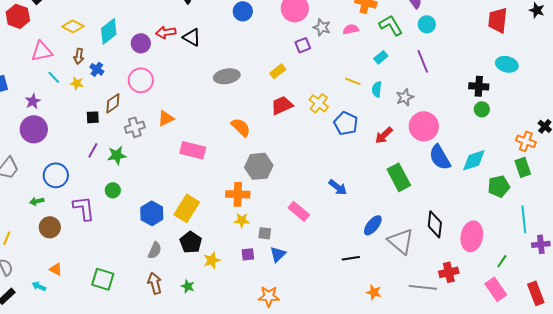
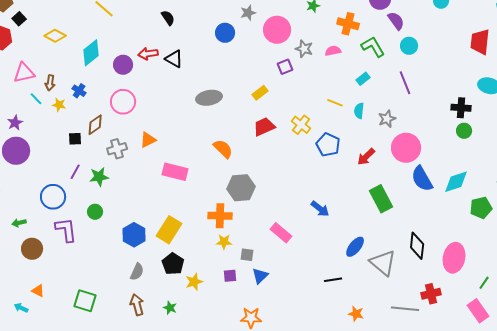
yellow diamond: (73, 26) -> (55, 36), moved
brown arrow: (79, 56) -> (50, 83), moved
blue circle: (56, 175) -> (53, 197), moved

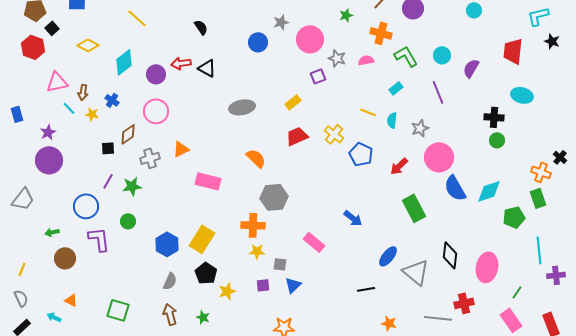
purple semicircle: (396, 21) -> (471, 68), moved, turned -114

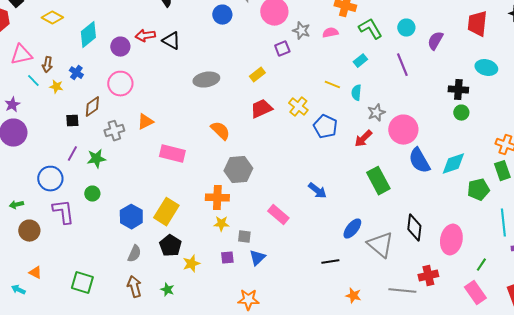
gray star: (420, 128) -> (376, 113), moved

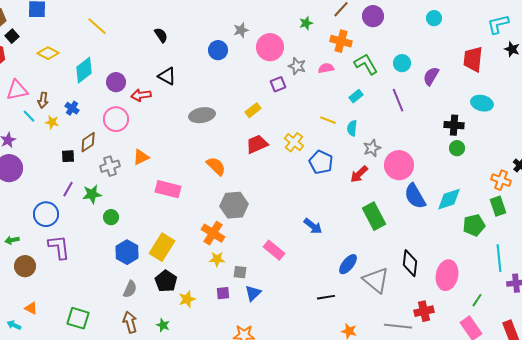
red arrow: (145, 36) -> (141, 95), moved
green circle: (92, 194) -> (111, 217), moved
orange cross: (217, 198) -> (213, 233), turned 30

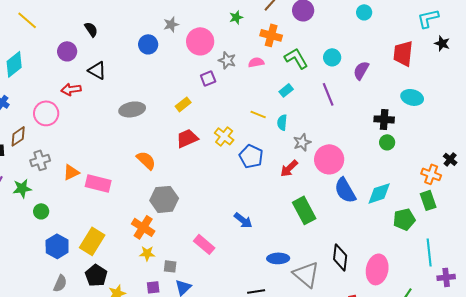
purple circle: (116, 82) -> (67, 51), moved
orange triangle: (141, 157) -> (71, 172), moved
blue ellipse: (348, 264) -> (278, 258), turned 50

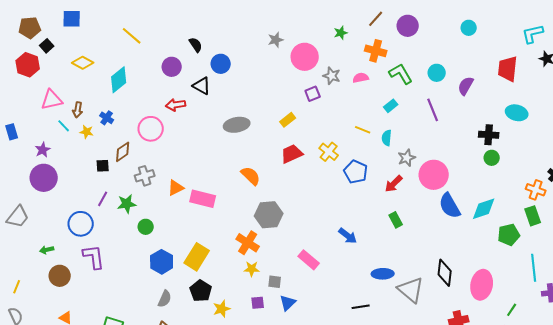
blue circle: (148, 44) -> (221, 64), moved
green rectangle: (304, 210) -> (396, 220), moved, size x0.6

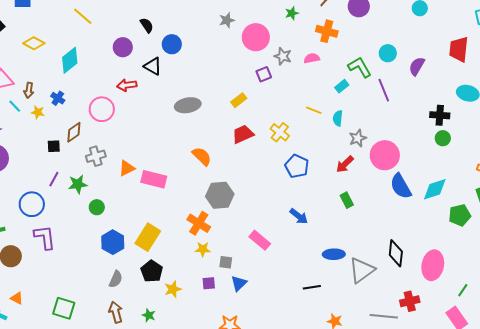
green L-shape: (401, 74) -> (360, 67), moved
blue pentagon: (356, 172) -> (297, 166), moved
gray triangle: (411, 290) -> (362, 270), turned 44

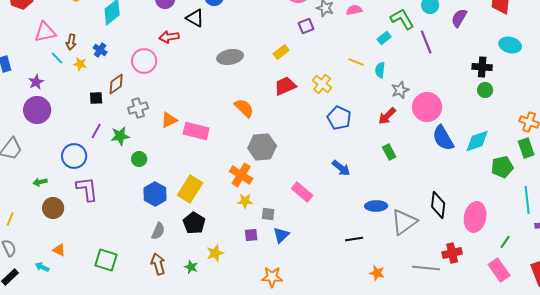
yellow star: (173, 289) -> (215, 253), moved

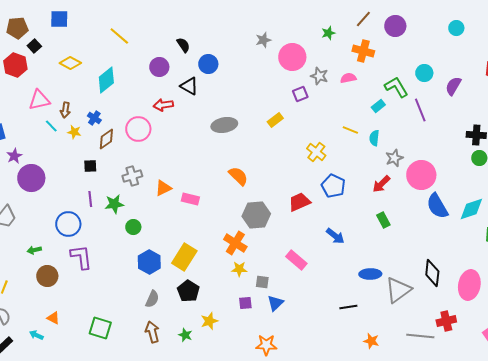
purple star: (36, 82) -> (14, 156), moved
brown diamond: (116, 84) -> (106, 139), moved
red trapezoid: (285, 86) -> (299, 202), moved
purple line: (96, 131) -> (90, 199), turned -35
pink rectangle: (196, 131) -> (190, 199), size x0.7

